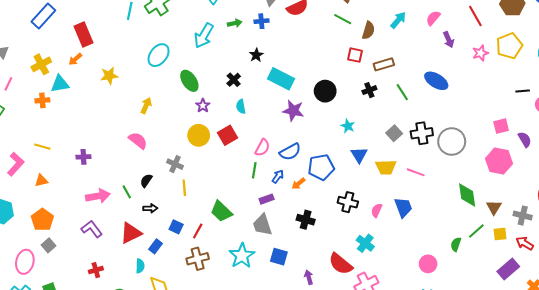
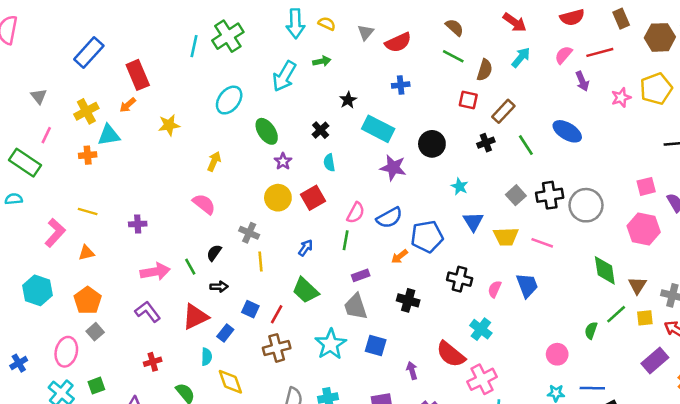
red line: (475, 16) -> (600, 52), moved, turned -75
blue cross: (261, 21) -> (401, 85), moved
brown rectangle: (384, 64) -> (503, 111), turned -30
blue arrow: (278, 176) -> (305, 248), moved

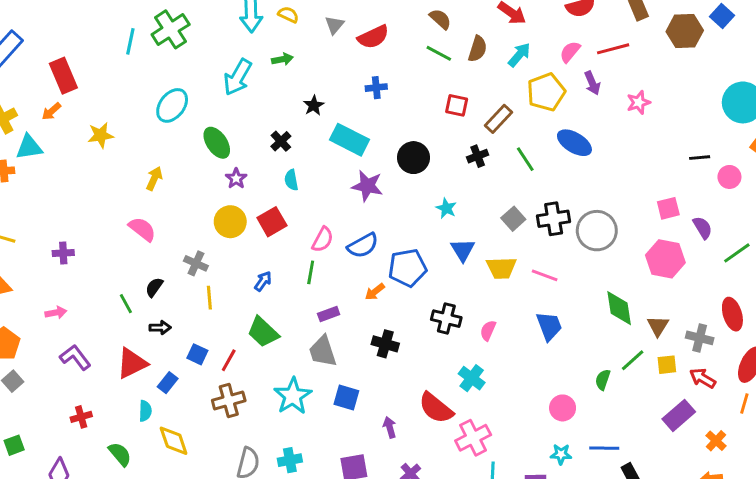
brown semicircle: (485, 70) -> (478, 49), moved
yellow pentagon: (656, 89) -> (546, 92), moved
pink arrow: (155, 272) -> (56, 313), moved, size x0.6
blue trapezoid: (527, 285) -> (549, 326), moved

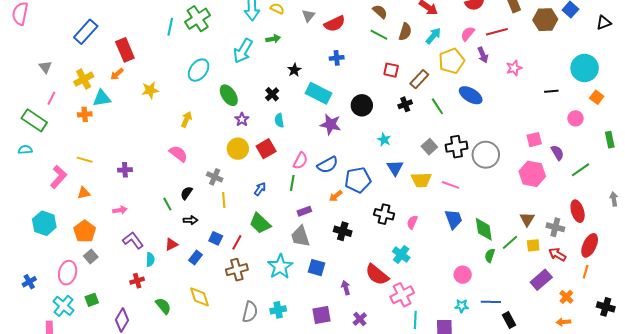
black line: (700, 158) -> (551, 91), moved
green diamond: (619, 308) -> (484, 229), moved
red triangle: (132, 363) -> (171, 244), size x0.6
cyan semicircle: (145, 411) -> (150, 260), moved

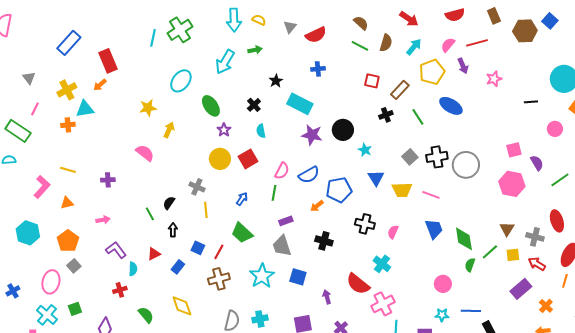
yellow star: (150, 90) -> (148, 108), moved
black circle: (362, 105) -> (343, 130), moved
pink semicircle: (178, 154) -> (145, 153), moved
black arrow: (190, 220) -> (173, 230), turned -88

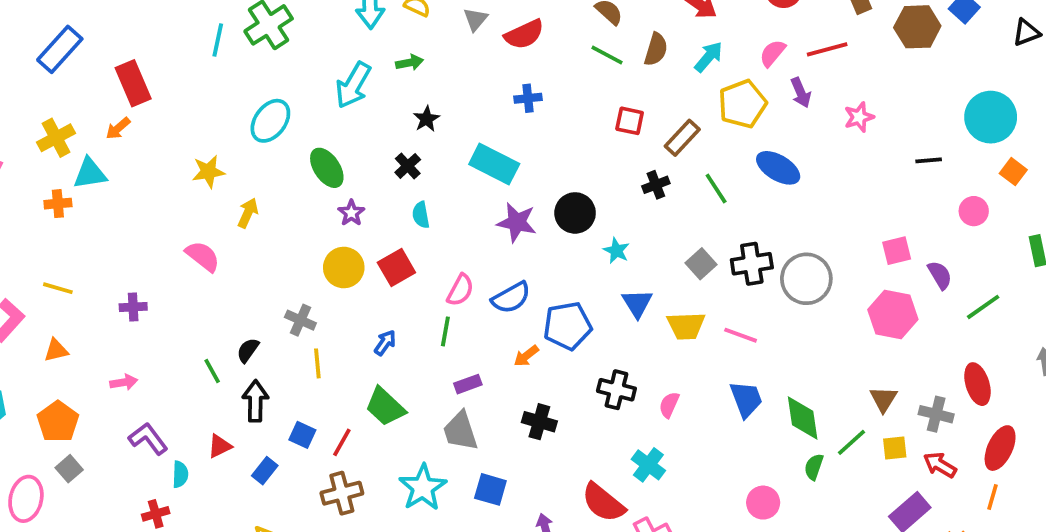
black star: (276, 81) -> (426, 119), moved
black arrow: (173, 230) -> (255, 401), size x1.5

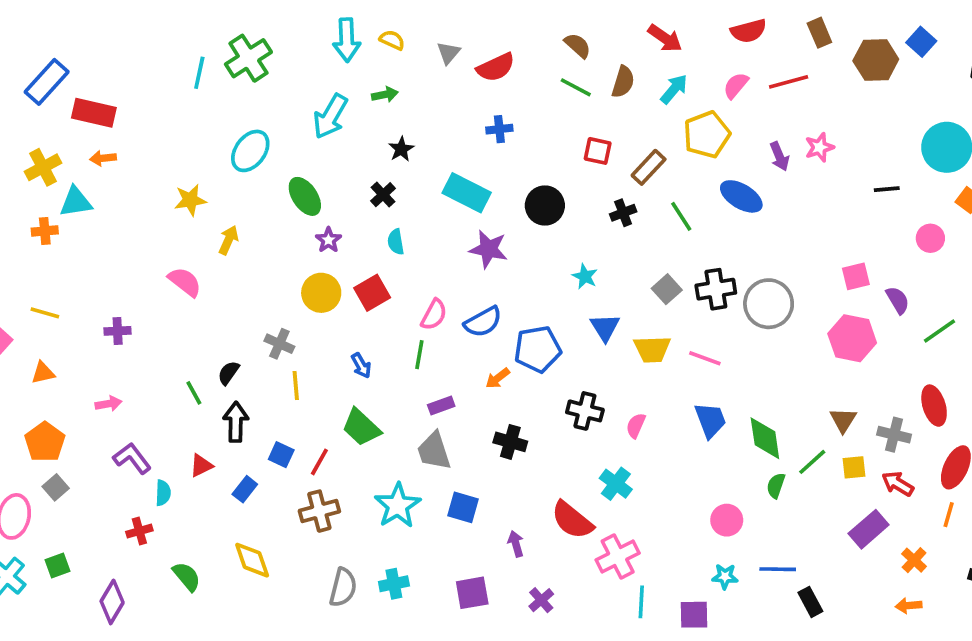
red rectangle: (133, 83) -> (94, 113), moved, turned -54
purple arrow: (801, 93) -> (779, 156), moved
orange arrow: (118, 128) -> (103, 158), turned 35
black circle: (575, 213) -> (545, 205), moved
blue arrow: (385, 343) -> (361, 366), turned 115

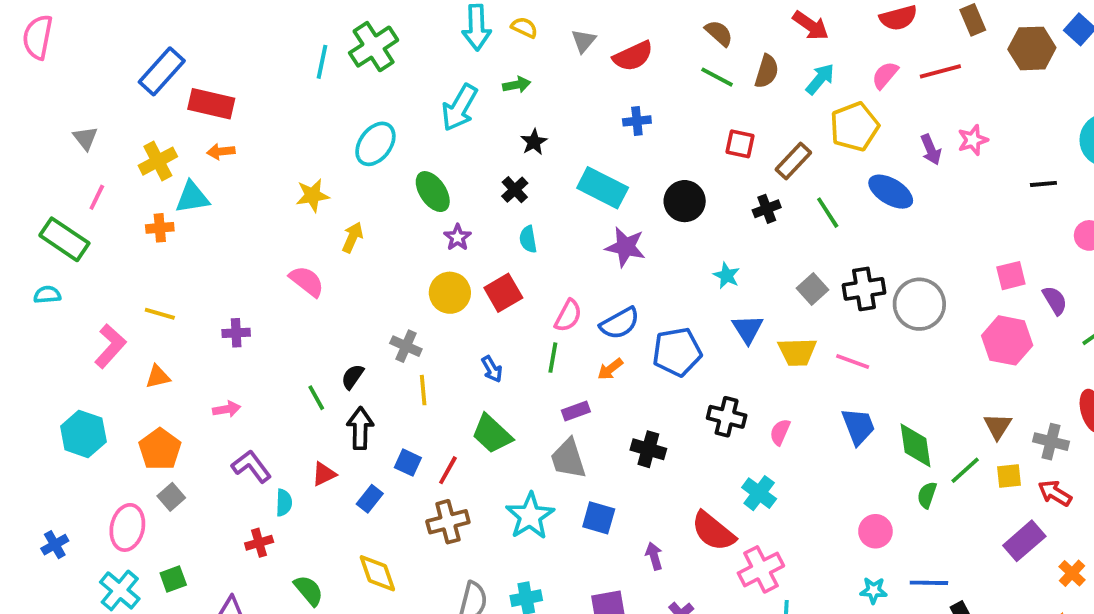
orange arrow: (498, 378) -> (610, 369), moved

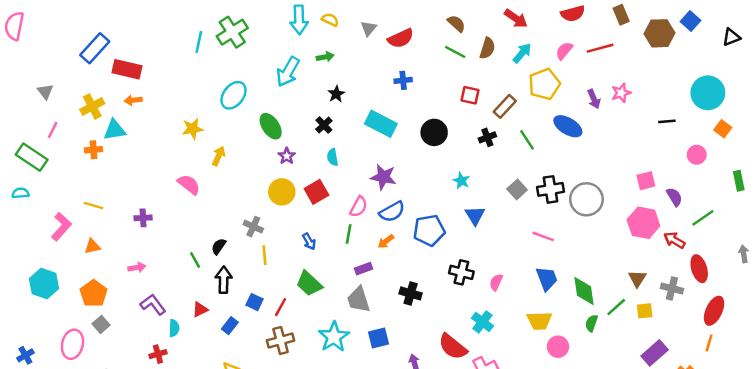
purple star: (625, 247) -> (383, 177), moved
yellow trapezoid: (797, 352) -> (539, 321), moved
red arrow: (1055, 493) -> (674, 240), moved
blue square: (599, 518) -> (378, 338), turned -30

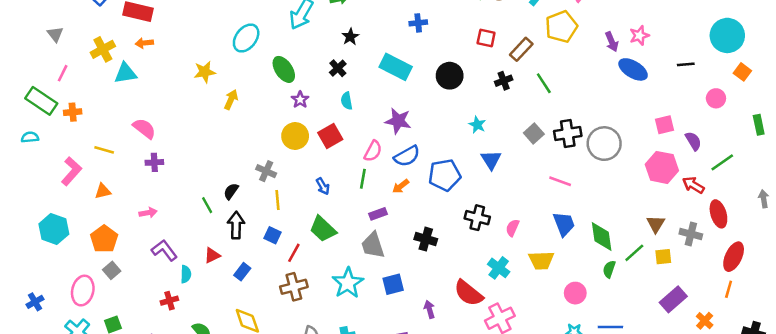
blue ellipse: (568, 126) -> (633, 69), moved
orange cross: (94, 150) -> (73, 112), moved
pink semicircle: (189, 184) -> (144, 128), moved
blue square: (255, 302) -> (272, 235), moved
yellow trapezoid: (539, 321) -> (541, 260), moved

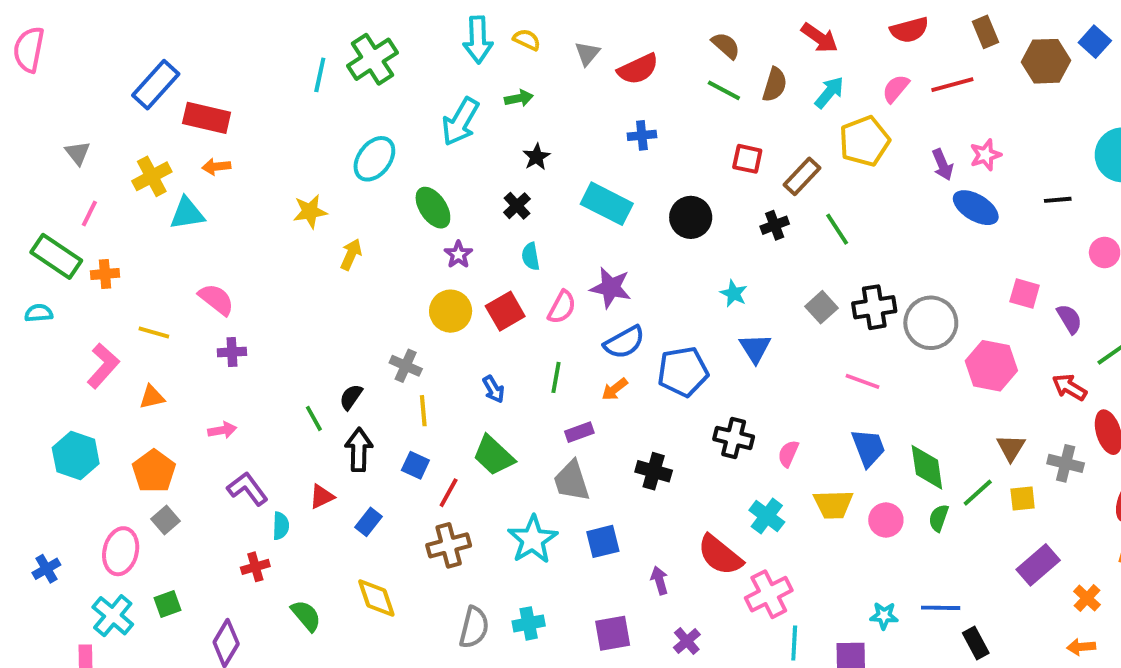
pink square: (664, 125) -> (1025, 294), turned 30
pink semicircle: (373, 151) -> (562, 307), moved
pink hexagon: (662, 167) -> (991, 366), moved
pink circle: (575, 293) -> (886, 520), moved

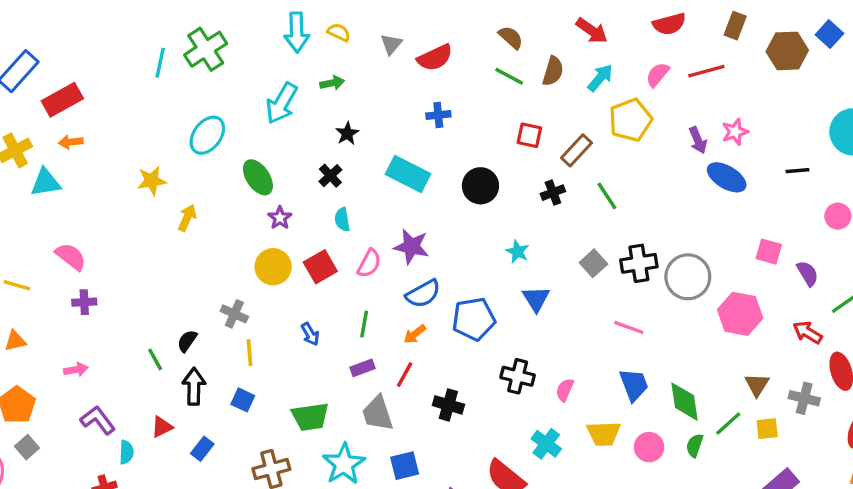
brown rectangle: (985, 32) -> (735, 26), turned 44
red rectangle: (207, 118) -> (62, 100), turned -42
purple rectangle: (579, 432) -> (362, 368), moved
green trapezoid: (494, 456) -> (310, 417), moved, turned -51
red line: (449, 493) -> (405, 375), moved

